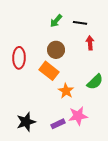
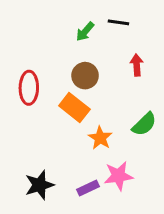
black line: (80, 23) -> (118, 22), moved

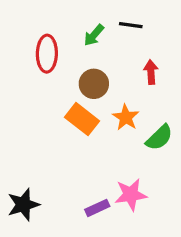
red ellipse: (29, 88) -> (47, 54), moved
orange star: (100, 138) -> (126, 117), moved
black star: (39, 185) -> (23, 205), moved

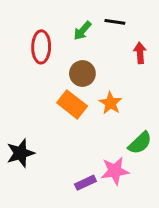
red arrow: (151, 72) -> (140, 53), moved
green semicircle: (159, 138) -> (140, 143), moved
black star: (23, 205) -> (20, 153), moved

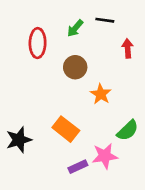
orange rectangle: (72, 104) -> (66, 129), moved

